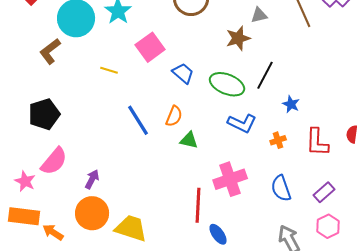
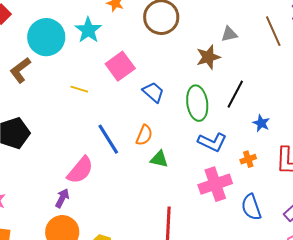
green ellipse: (227, 84) -> (197, 103), turned 60
pink semicircle: (54, 161) -> (80, 170), moved
pink cross: (230, 179) -> (215, 184), moved

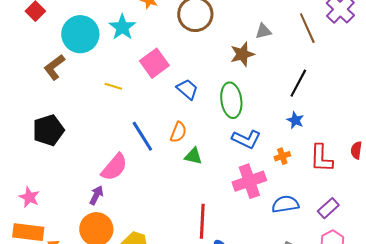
black line: (235, 94) -> (298, 83), moved
blue semicircle: (251, 207) -> (285, 204), turned 100

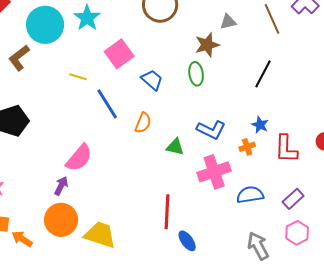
green ellipse: (231, 100) -> (196, 74), moved, size x0.7
blue star: (295, 120) -> (260, 125), moved
blue line: (142, 136) -> (107, 104), moved
green triangle: (193, 156) -> (175, 147), moved

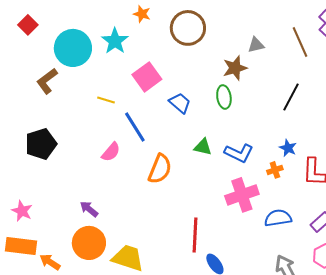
orange semicircle: (143, 123) -> (160, 169), moved, size x1.4
green triangle: (175, 147) -> (203, 147), moved
pink semicircle: (79, 158) -> (111, 152), moved, size x0.7
purple arrow: (61, 186) -> (89, 209), turned -78

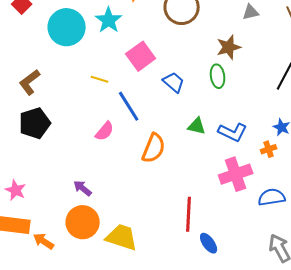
gray triangle: (256, 45) -> (251, 12), moved
brown L-shape: (47, 81) -> (30, 82), moved

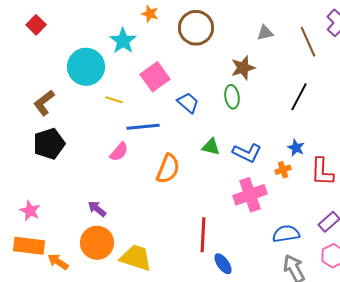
cyan circle: (67, 27) -> (86, 67), moved
blue line: (129, 106) -> (143, 127), turned -64
blue semicircle: (272, 197) -> (286, 234), moved

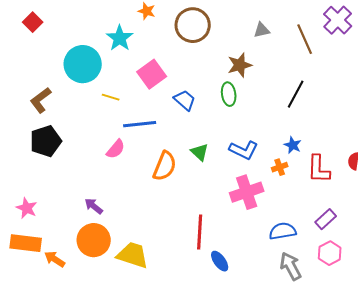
green triangle: (211, 147) -> (200, 152), moved, turned 30

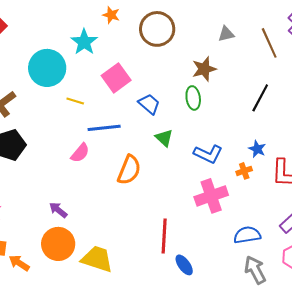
green triangle: (200, 152) -> (164, 138), moved

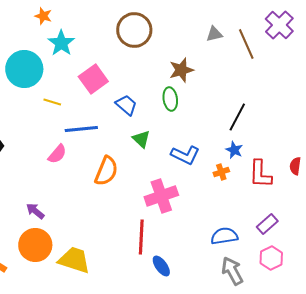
orange star: (111, 15) -> (43, 16), moved
gray triangle: (226, 34) -> (214, 34), moved
black line: (260, 98) -> (237, 117), moved
pink cross: (211, 196) -> (161, 196), moved

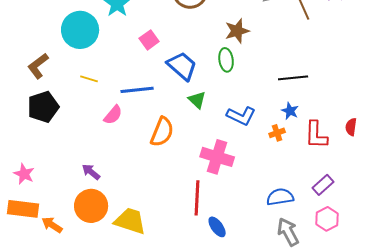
pink square: (93, 79) -> (149, 40), size x0.7
yellow line: (52, 102) -> (89, 79), moved
blue trapezoid: (126, 105) -> (182, 66), size x1.4
black line: (237, 117) -> (293, 78), turned 56
pink cross: (161, 196) -> (217, 157), turned 36

